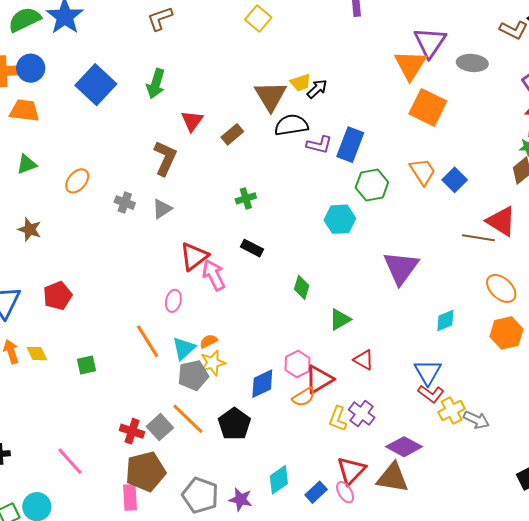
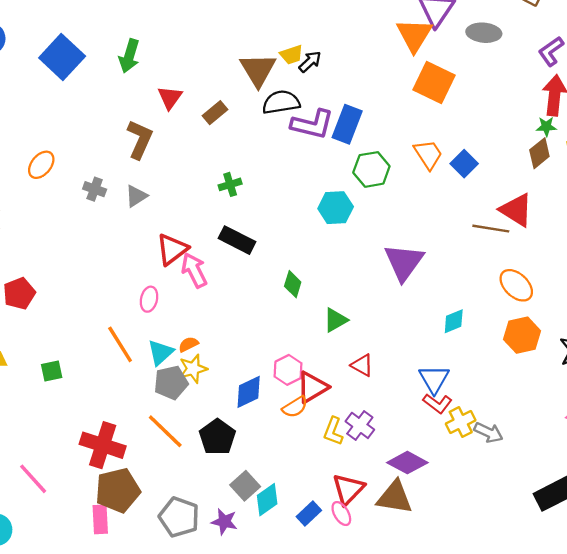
purple L-shape: (319, 145) -> (312, 124), size x1.5
black rectangle: (252, 248) -> (237, 240), size x1.4
gray square: (160, 427) -> (245, 486), moved
red cross: (132, 431) -> (103, 445), size x1.6

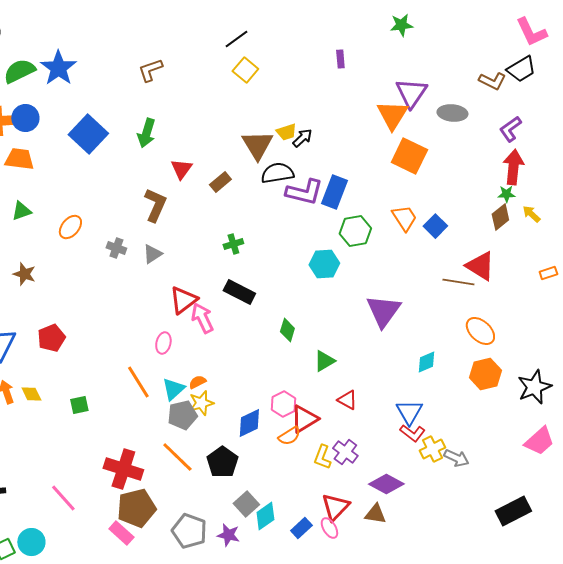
brown triangle: (395, 497) -> (375, 514), size x0.7
pink rectangle: (100, 519) -> (121, 533), turned -45

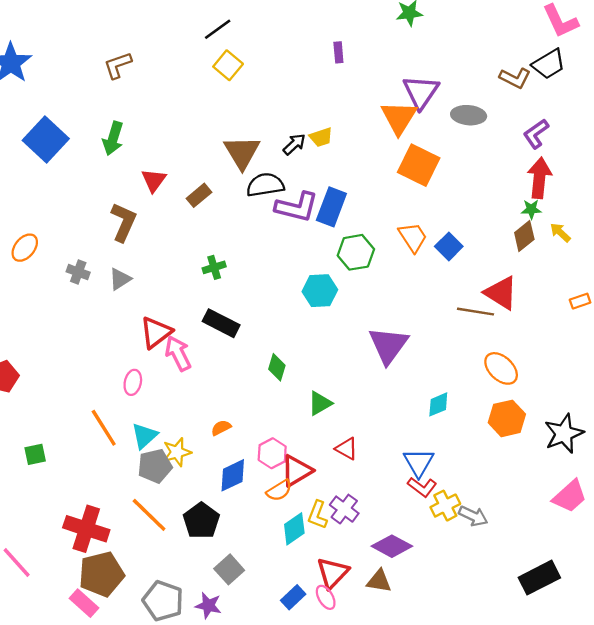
yellow trapezoid: (286, 132) -> (321, 137), moved
orange semicircle: (197, 382) -> (221, 428), moved
cyan diamond: (265, 516) -> (294, 529), moved

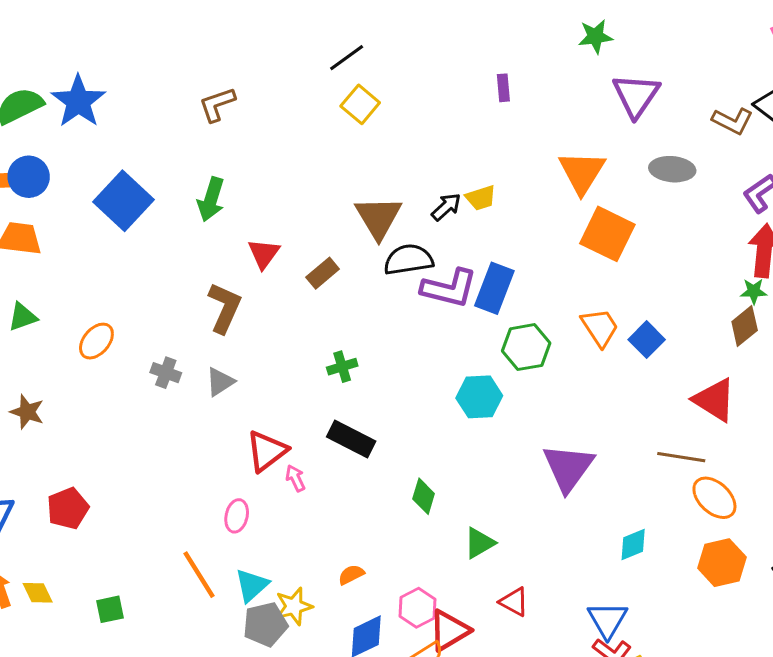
purple triangle: (421, 92) -> (636, 95), moved
brown line: (476, 312) -> (681, 457), moved
pink arrow: (178, 353) -> (295, 478), size x0.6

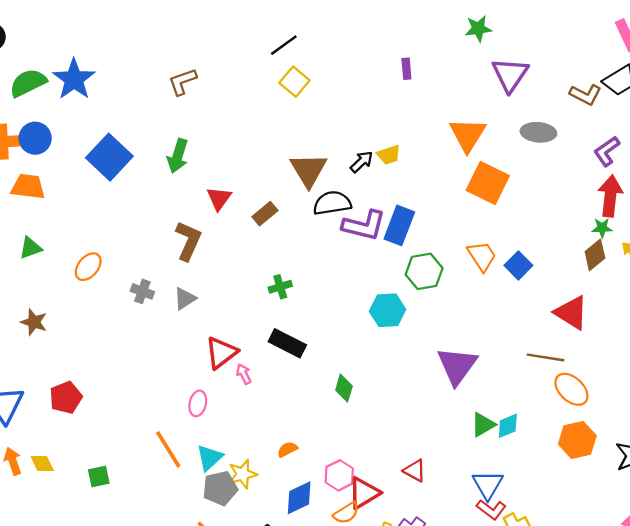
green triangle: (479, 543) -> (483, 425), moved

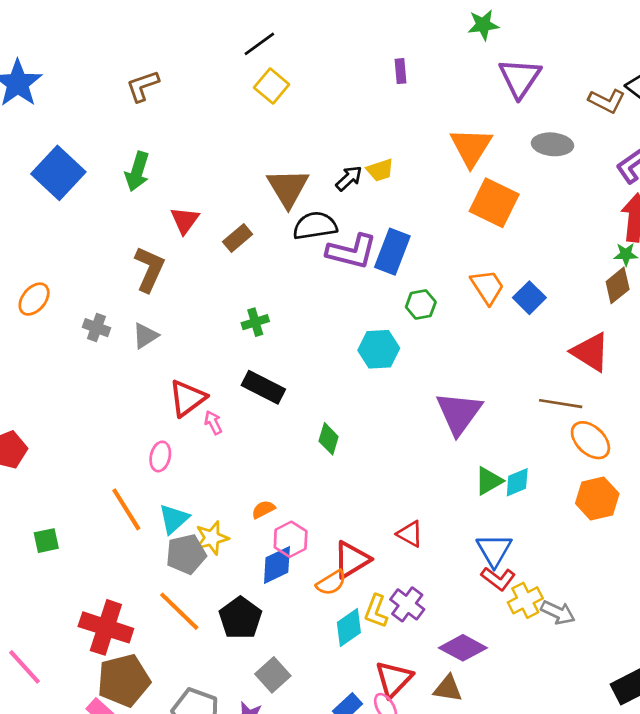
green hexagon: (424, 271) -> (421, 304), size x0.7
pink hexagon: (339, 475) -> (291, 539), moved

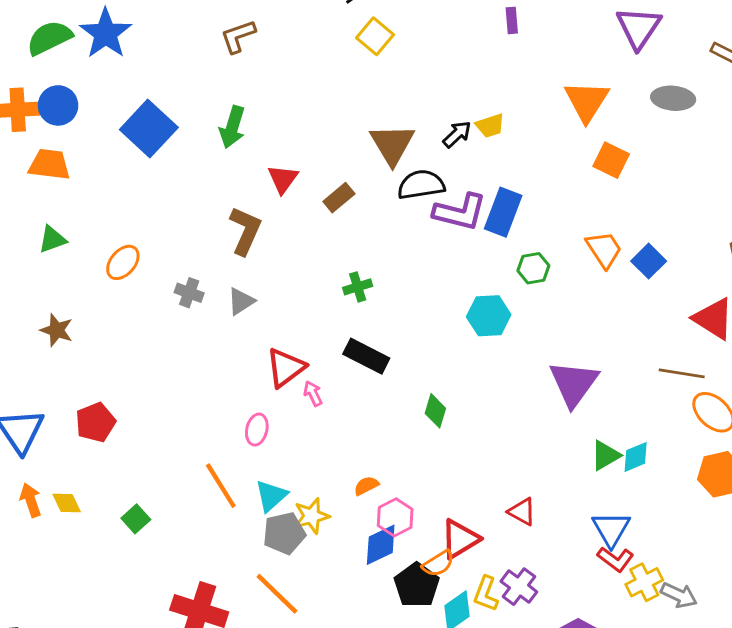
orange square: (494, 203) -> (611, 160), size x0.7
green square: (46, 541) -> (136, 519), turned -30
black pentagon: (240, 618) -> (417, 585), moved

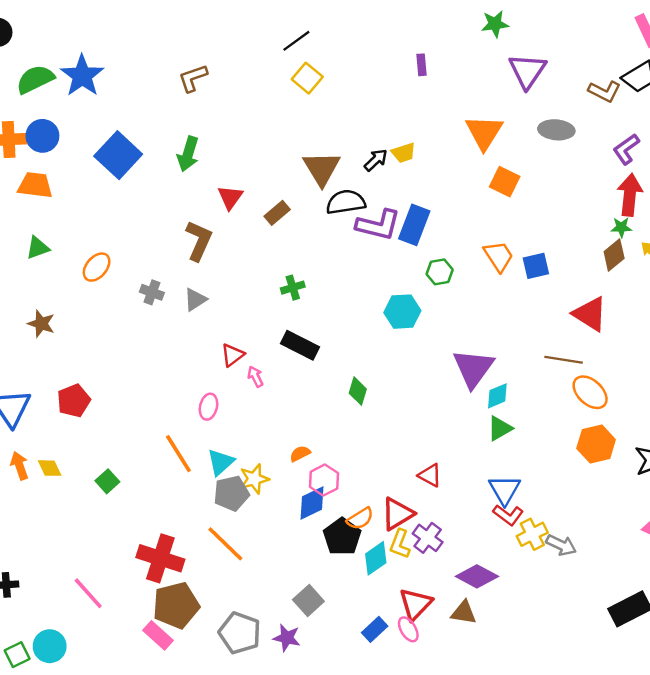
blue square: (649, 261) -> (536, 266), turned 32
red triangle: (286, 368) -> (233, 355), size x0.7
cyan diamond: (636, 457) -> (497, 396), moved
red triangle: (460, 539) -> (397, 514), moved

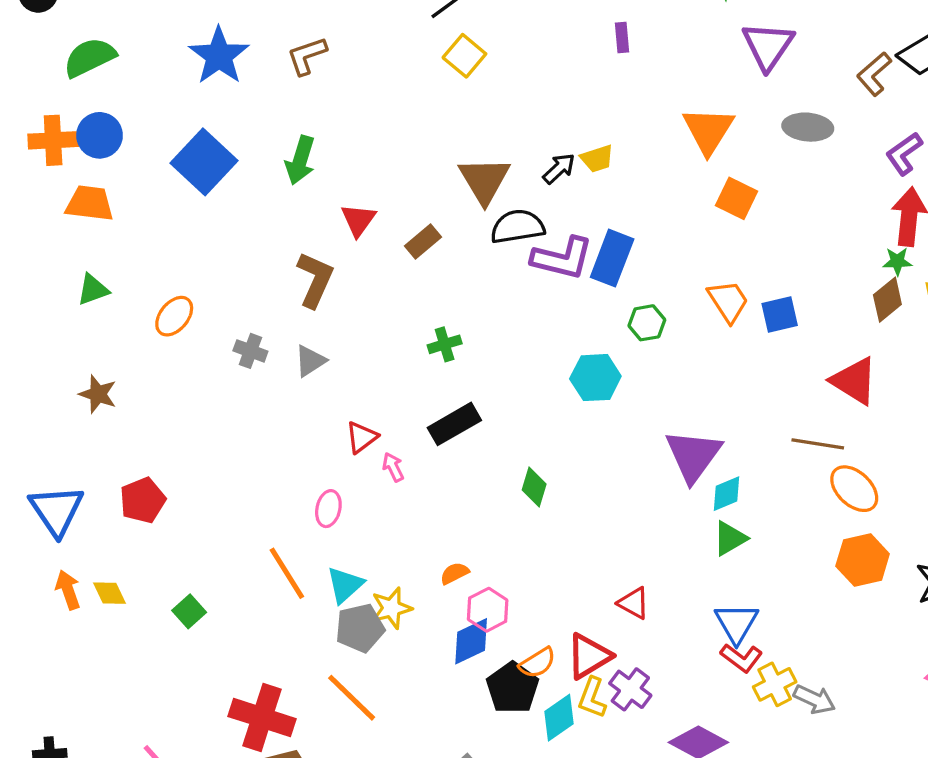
blue star: (82, 76) -> (219, 56), moved
brown L-shape: (604, 91) -> (874, 74), turned 112
black rectangle: (300, 345) -> (454, 424), turned -57

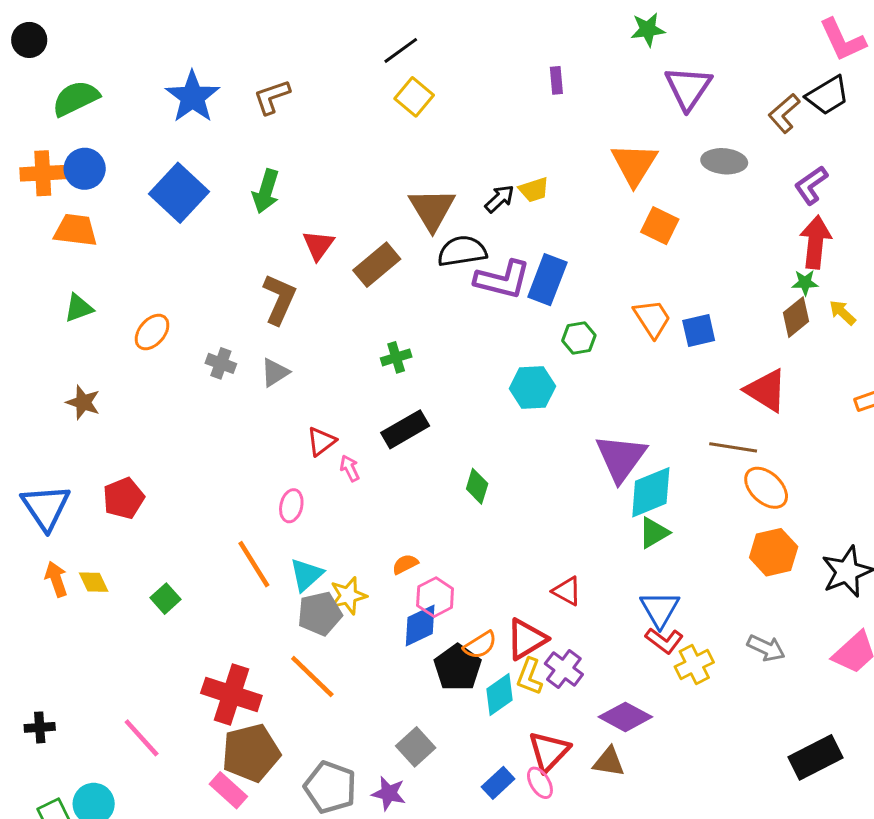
brown rectangle: (423, 242) -> (377, 265), size x1.4
cyan diamond: (727, 494) -> (651, 492), size x1.6
gray arrow: (814, 699) -> (766, 648), moved

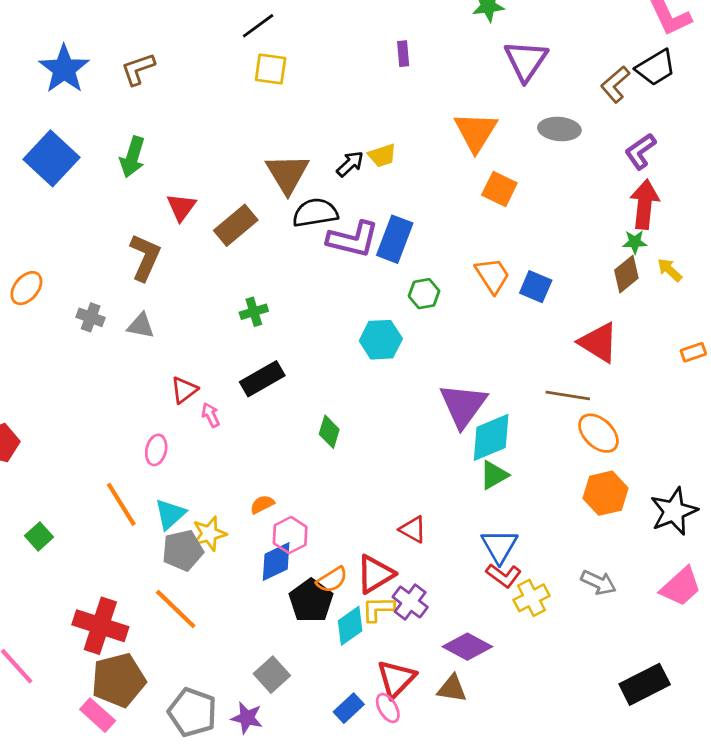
yellow square: (414, 97) -> (271, 69), turned -32
blue square: (699, 331) -> (536, 287), turned 36
gray triangle: (275, 372) -> (141, 326), turned 44
yellow L-shape: (529, 676) -> (378, 609), turned 68

